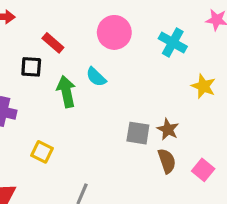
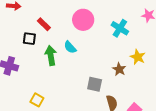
brown star: (168, 129) -> (119, 69), moved
yellow square: (42, 152) -> (37, 100), moved

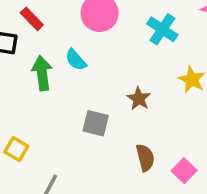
brown star: (119, 69) -> (139, 98), moved
gray square: (95, 84) -> (96, 123), moved

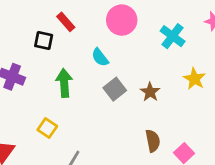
green arrow: (42, 73) -> (64, 83), moved
gray square: (96, 123) -> (115, 89), moved, turned 35

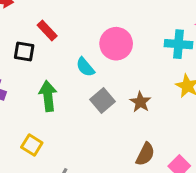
pink circle: (122, 20) -> (116, 44), moved
cyan cross: (173, 36) -> (179, 44), moved, turned -30
brown semicircle: (153, 141) -> (145, 154), turned 40

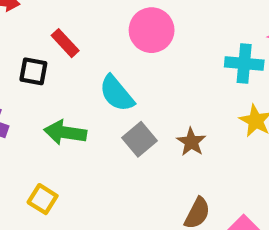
pink circle: (116, 44) -> (152, 30), moved
cyan semicircle: (85, 67) -> (117, 94), size x1.4
green arrow: (48, 96) -> (65, 133), turned -76

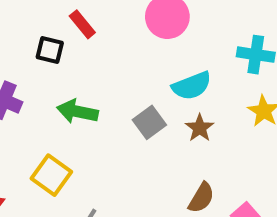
cyan semicircle: (117, 94) -> (192, 86), moved, turned -75
yellow square: (43, 199) -> (51, 175), size x1.4

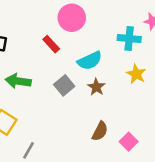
red rectangle: (82, 24) -> (51, 44), moved

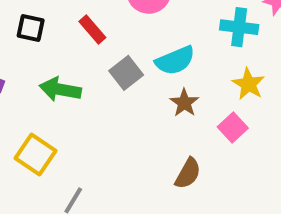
red rectangle: (51, 44) -> (92, 30), moved
gray square: (64, 85) -> (126, 73), moved
pink square: (129, 142) -> (233, 127), moved

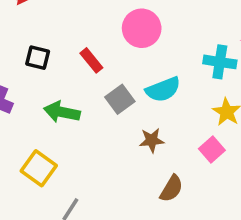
brown star: (184, 103) -> (152, 140), moved, turned 30

